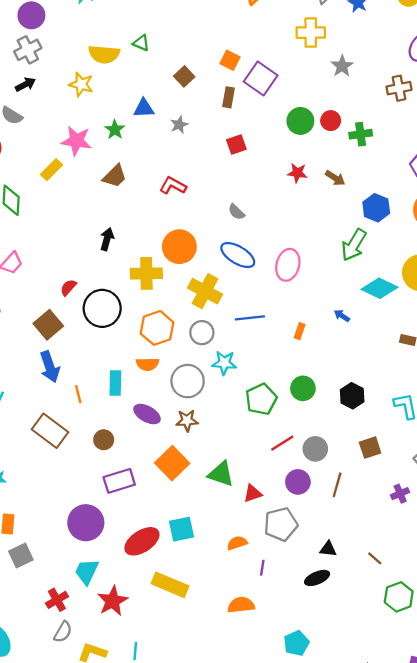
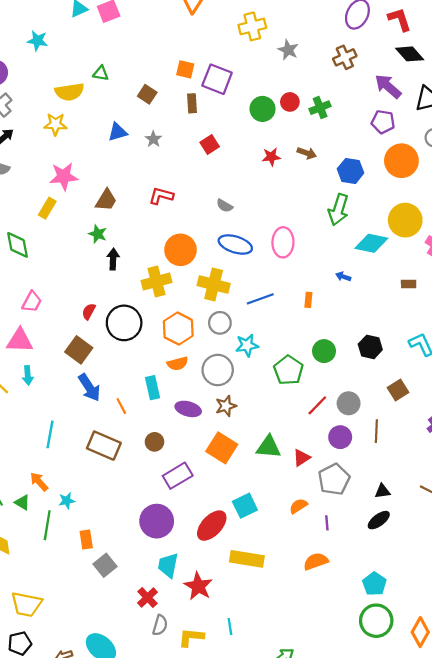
green star: (115, 130) -> (98, 234), moved

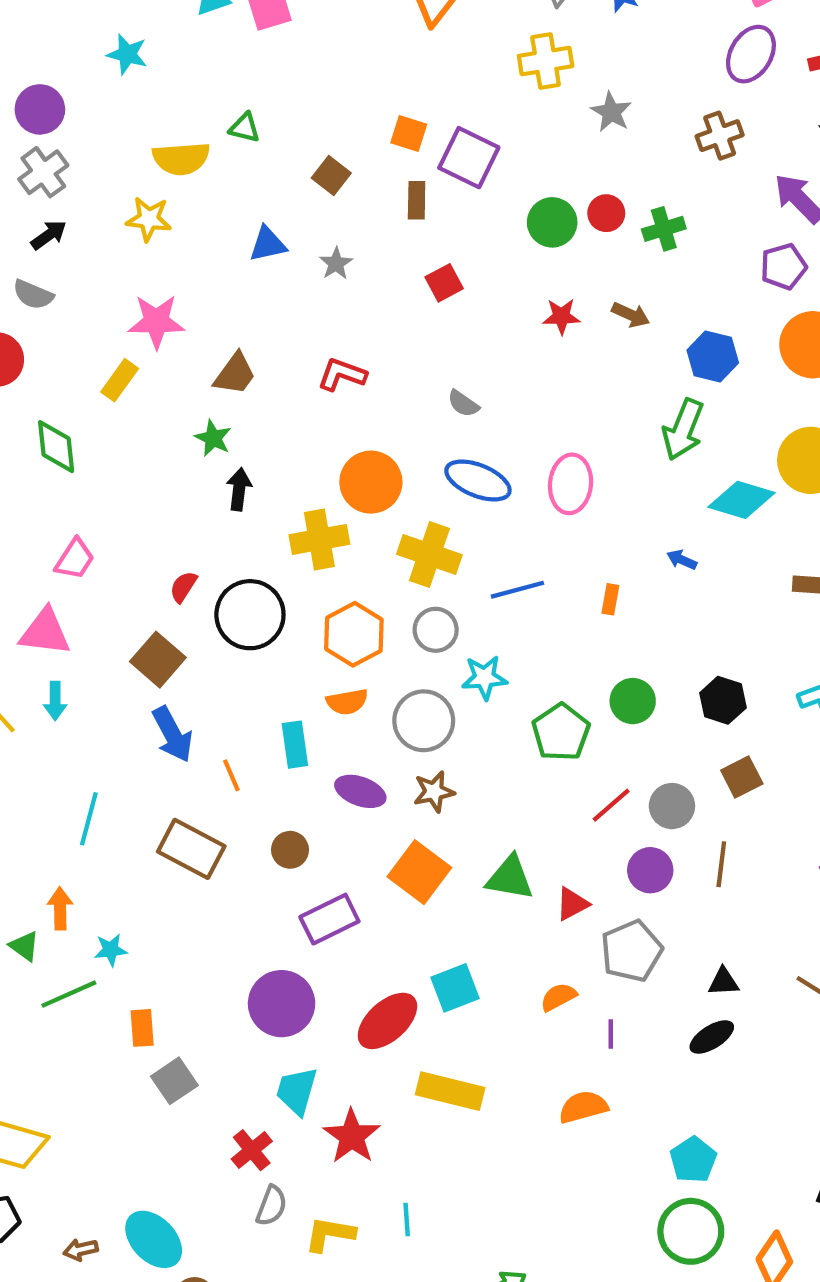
purple pentagon: (383, 122) -> (783, 267), turned -30
brown square: (398, 390) -> (742, 777), moved
orange arrow: (39, 482) -> (60, 908), turned 36
green line: (47, 525) -> (69, 994), turned 52

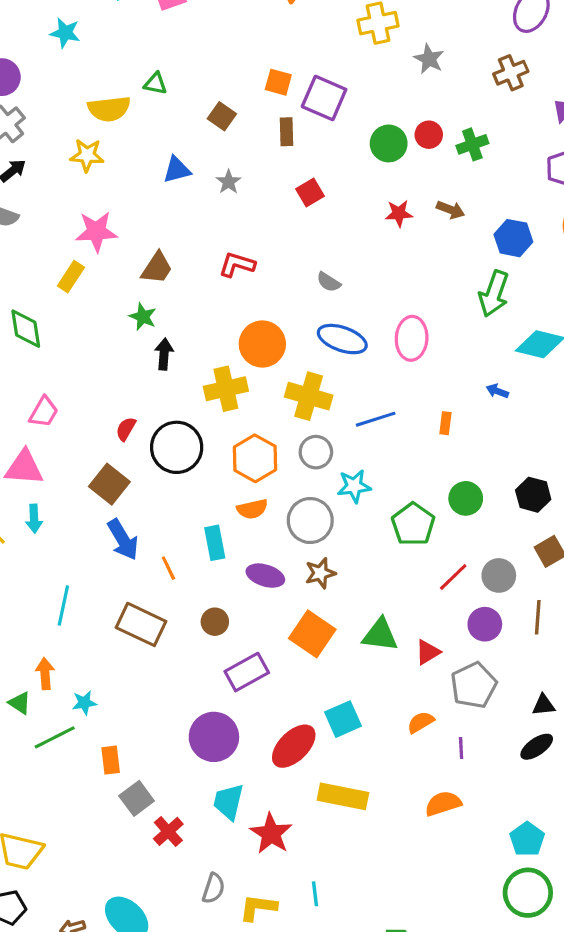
red cross: (252, 1150) -> (168, 831), moved

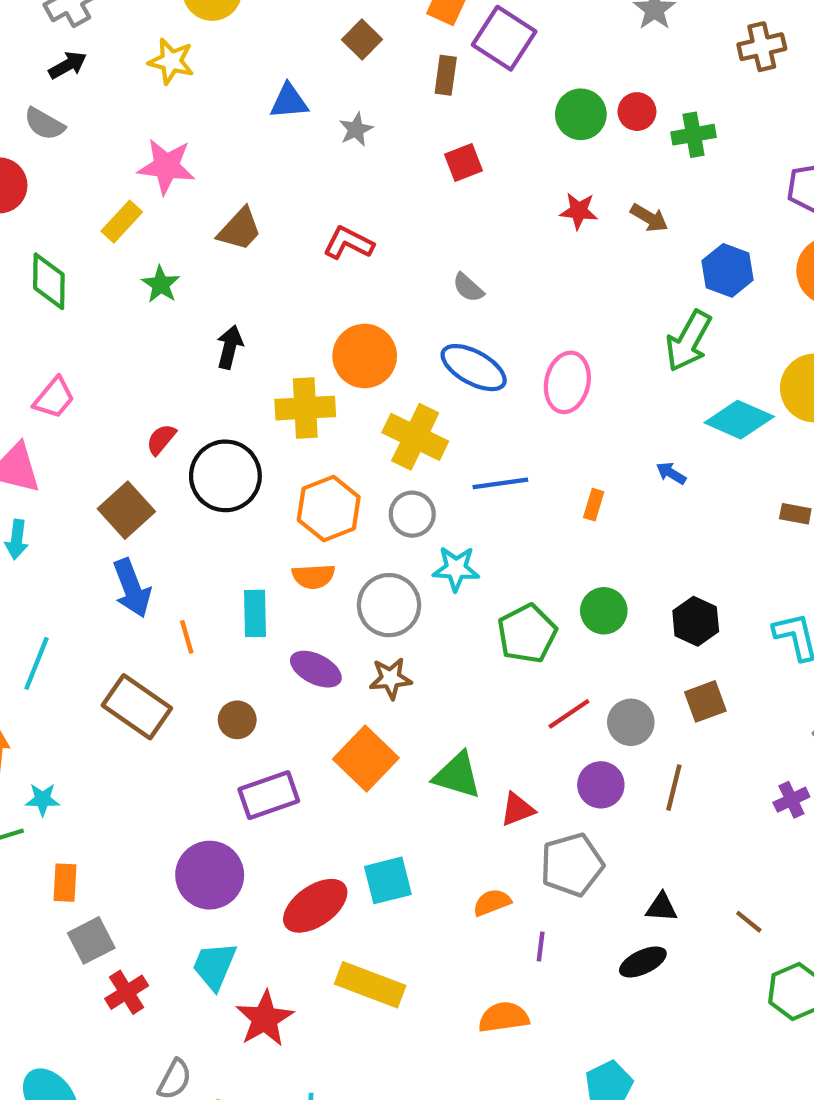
green star: (143, 317) -> (161, 284), moved

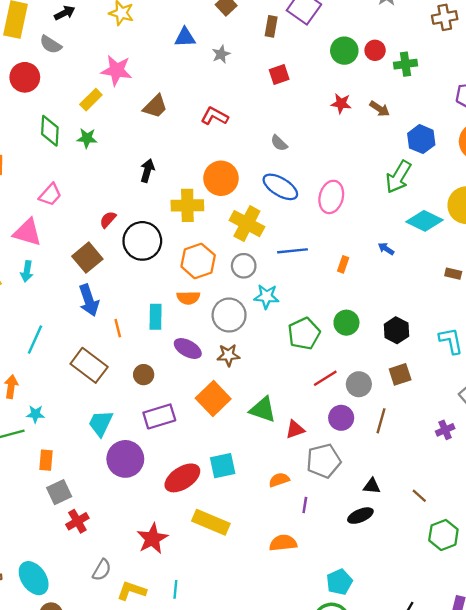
green star: (161, 284) -> (87, 138), moved, turned -30
cyan trapezoid: (214, 966) -> (101, 423), moved

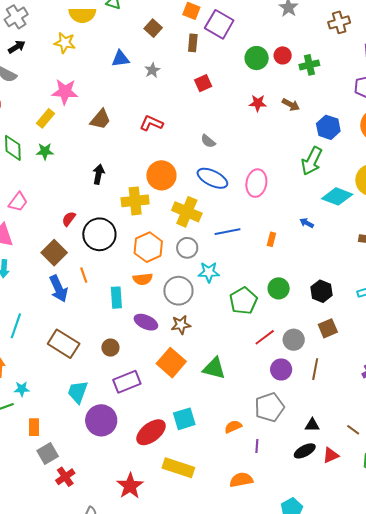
orange line: (118, 328) -> (84, 275), moved
red triangle: (295, 430) -> (331, 455), moved

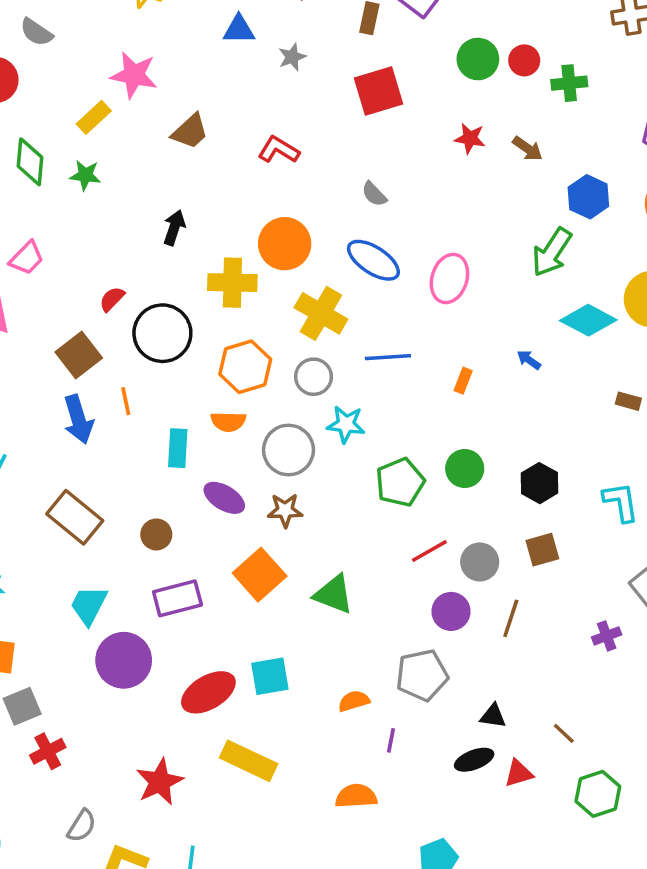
red square: (203, 83) -> (378, 91), size x1.6

